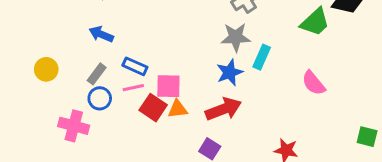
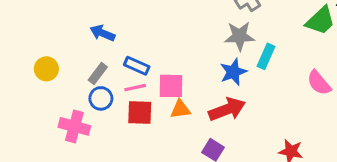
red square: (153, 108) -> (140, 112), moved, turned -32

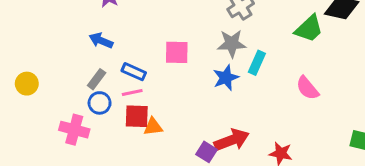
yellow circle: (46, 69) -> (27, 84), moved
pink square: (171, 86) -> (177, 52), moved
orange triangle: (180, 109) -> (153, 127), moved
red arrow: (227, 109) -> (232, 140), moved

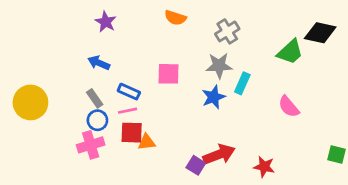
gray rectangle: (97, 79) -> (95, 98), turned -72
yellow circle: (27, 84) -> (30, 102), size x1.6
pink cross: (74, 130) -> (91, 145), moved, turned -32

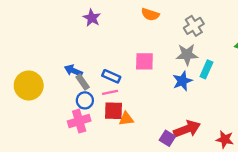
blue arrow: (99, 63) -> (73, 71), moved

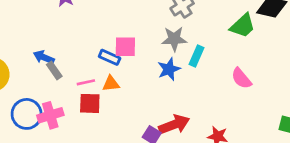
blue rectangle: (111, 76) -> (110, 57), moved
blue circle: (85, 100) -> (27, 114), moved, size x1.5
orange triangle: (126, 119) -> (111, 84), moved

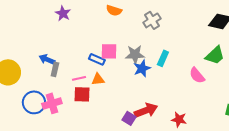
green trapezoid: (243, 26) -> (215, 55), moved
gray star: (174, 39) -> (135, 54), moved
gray rectangle: (54, 70) -> (55, 69), turned 48

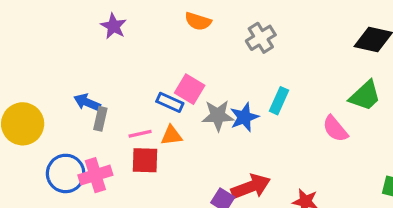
pink square: (109, 51) -> (190, 89), turned 30
gray star: (135, 54) -> (218, 116), moved

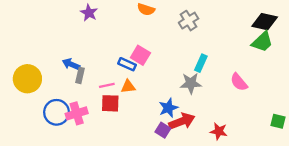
green trapezoid: (365, 96) -> (262, 42), moved
gray star: (218, 116) -> (191, 83), moved
blue star: (244, 117) -> (168, 108), moved

